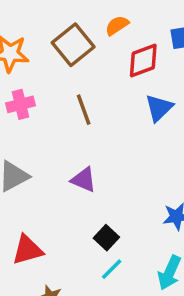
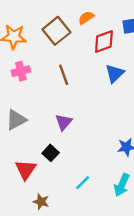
purple triangle: (84, 180) -> (64, 122), turned 48
black square: (106, 238) -> (51, 153), moved
red triangle: (28, 250) -> (26, 170), turned -40

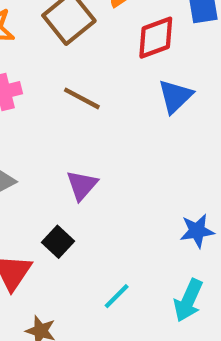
brown line: (64, 75) -> (82, 98), turned -42

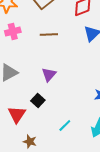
brown line: (82, 98) -> (49, 34), turned -30

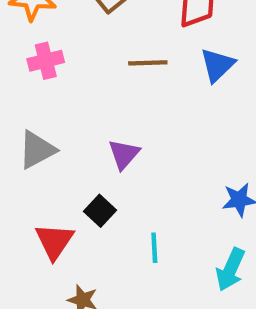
brown line: (49, 34) -> (148, 63), moved
cyan line: (65, 126) -> (154, 248), moved, turned -48

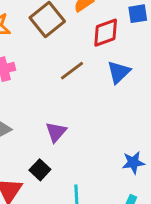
brown line: (148, 63) -> (72, 71), turned -35

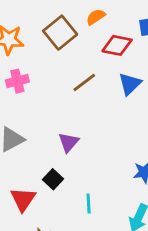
red diamond: (106, 33) -> (117, 45), turned 32

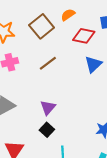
brown line: (84, 82) -> (48, 63), moved
black square: (53, 179) -> (47, 130), moved

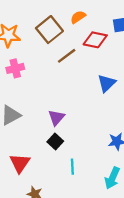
brown line: (48, 63) -> (67, 56), moved
blue triangle: (93, 64) -> (107, 83), moved

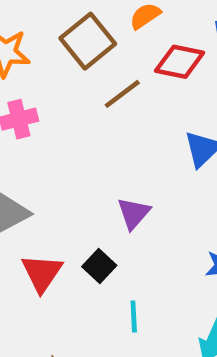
purple triangle: (56, 117) -> (134, 213), moved
red triangle: (20, 163) -> (42, 273), moved

